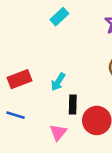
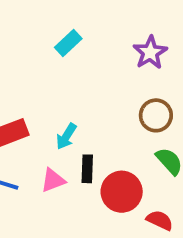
pink triangle: (58, 132) -> (53, 180), moved, turned 30

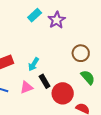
purple star: (150, 52) -> (57, 20), moved
black rectangle: (87, 169) -> (45, 81), turned -32

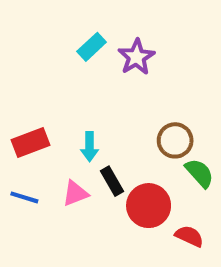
brown circle: (81, 53) -> (175, 140), moved
cyan arrow: (34, 64) -> (90, 147), turned -32

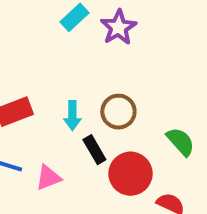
brown circle: (175, 140) -> (118, 112), moved
pink triangle: (75, 193) -> (48, 178), moved

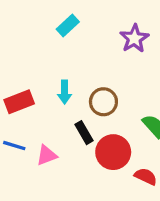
purple star: (118, 27) -> (134, 38), moved
cyan arrow: (72, 116) -> (65, 92), moved

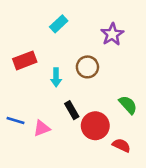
red rectangle: (19, 102) -> (25, 60), moved
brown circle: (103, 102) -> (87, 67), moved

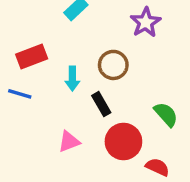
black rectangle: (72, 110) -> (101, 104), moved
blue line: (16, 120) -> (20, 94), moved
pink triangle: (42, 128) -> (69, 142), moved

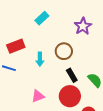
black rectangle: (101, 104) -> (72, 75), moved

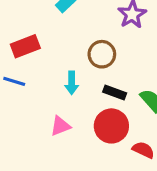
cyan arrow: (40, 59) -> (72, 83), moved
black rectangle: (72, 75) -> (115, 92), turned -40

